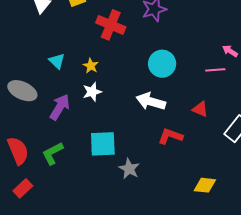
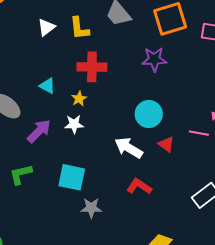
red cross: (111, 25) -> (92, 67), moved, turned -36
cyan triangle: (57, 61) -> (47, 86), turned -30
red triangle: (200, 109) -> (166, 144), moved
gray star: (129, 169) -> (91, 208), turned 30

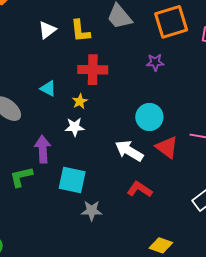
purple star: (154, 59) -> (155, 62), size x0.7
purple arrow: (39, 131) -> (43, 149), moved, turned -48
red triangle: (166, 144) -> (167, 147), size x1.4

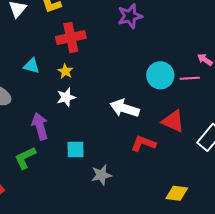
purple star: (155, 62) -> (130, 16), size x1.4
cyan circle: (149, 117) -> (160, 75), moved
red triangle: (167, 147) -> (173, 121), moved
cyan square: (72, 180) -> (76, 150), size x0.7

